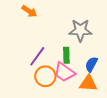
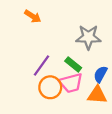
green rectangle: (66, 55) -> (73, 64), turned -49
pink trapezoid: (64, 72) -> (71, 83), turned -50

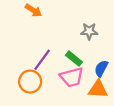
gray star: (88, 37) -> (89, 31), size x0.7
orange circle: (50, 87) -> (30, 82), moved

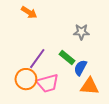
blue semicircle: (101, 68) -> (80, 68), moved
pink trapezoid: (72, 77) -> (48, 83), moved

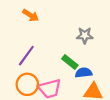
purple line: (37, 59) -> (26, 56), moved
blue semicircle: (80, 68) -> (84, 73), turned 56

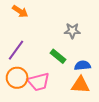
blue semicircle: (84, 73) -> (82, 65), moved

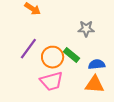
orange circle: (17, 78) -> (53, 57), moved

